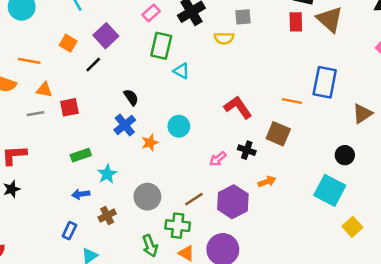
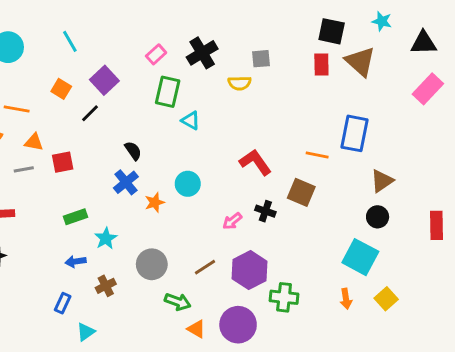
brown triangle: (362, 114) -> (382, 181), moved
orange arrow: (267, 182) -> (346, 299), moved, turned 102
green cross: (178, 226) -> (284, 297), moved
green arrow: (150, 246) -> (178, 302), moved, turned -50

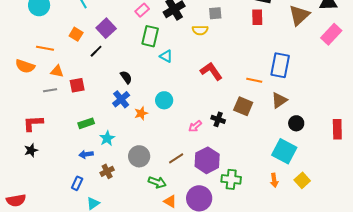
brown triangle: (360, 62) -> (299, 15), moved, turned 35
red L-shape: (255, 162) -> (211, 71), moved
brown triangle: (382, 181) -> (279, 100), moved

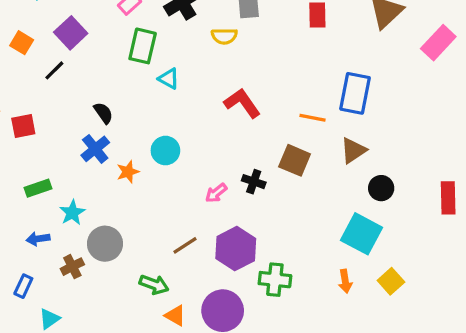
gray circle: (139, 156) -> (105, 244), moved

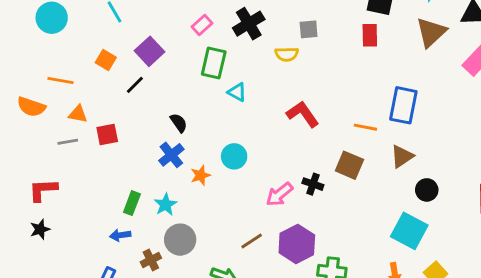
green rectangle: (38, 188) -> (132, 203), moved, turned -50
pink arrow: (216, 193) -> (279, 194), size x1.4
cyan star: (72, 213) -> (166, 205), moved

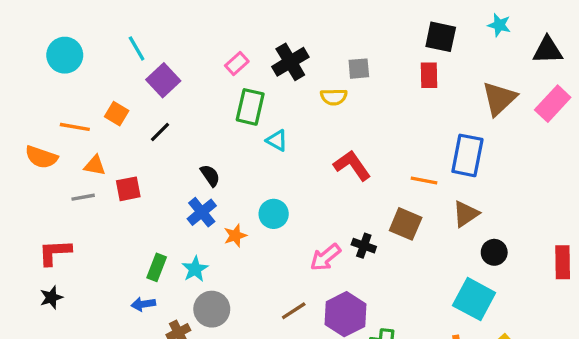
brown triangle: (431, 32) -> (499, 99), moved
purple square: (149, 51) -> (163, 80), moved
orange square: (106, 60) -> (117, 114), moved

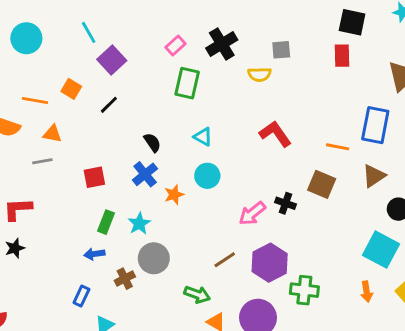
cyan triangle: (277, 140) -> (203, 137), moved
red square: (128, 189) -> (94, 177), moved

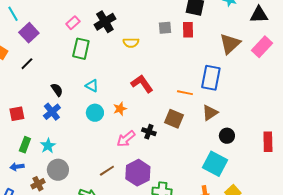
gray square: (281, 50) -> (165, 28), moved
orange star: (174, 195) -> (120, 109), moved

